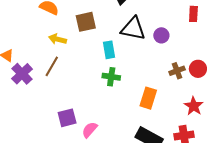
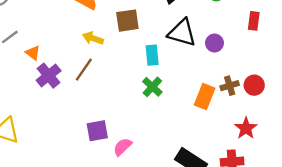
green cross: (111, 77) -> (152, 87), turned 30
orange rectangle: (148, 98) -> (205, 97), moved

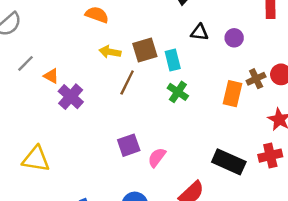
brown square: (127, 21) -> (145, 50), moved
black triangle: (182, 33) -> (200, 32), size x0.6
brown line: (84, 70) -> (127, 82), moved

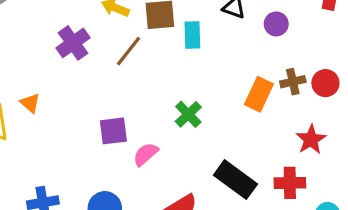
orange triangle: (51, 76) -> (30, 103), moved
green cross: (178, 92) -> (188, 114), moved
purple cross: (71, 97) -> (73, 43), moved

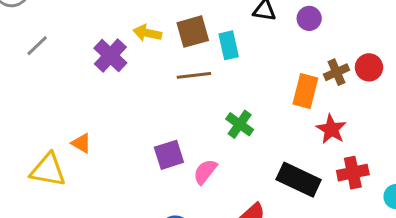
purple cross: (73, 43) -> (110, 56), moved
brown line: (128, 51) -> (194, 75), moved, turned 56
red star: (311, 140) -> (331, 129), moved

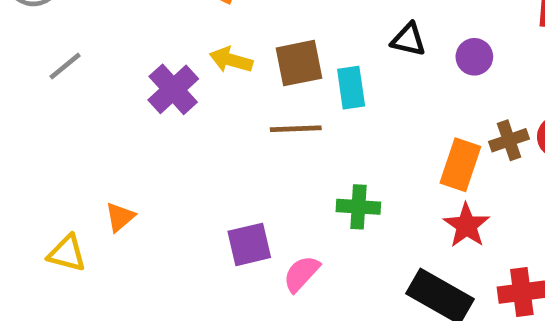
green cross: (240, 124) -> (358, 207), turned -36
red star: (331, 129) -> (466, 225), moved
orange triangle: (81, 143) -> (120, 217), turned 45
yellow triangle: (48, 170) -> (67, 253), size x0.7

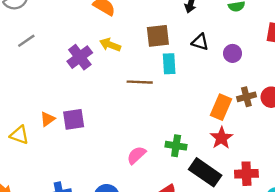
brown square: (299, 63) -> (158, 36), moved
green cross: (358, 207) -> (176, 146), moved
purple square: (249, 244) -> (74, 119), moved

